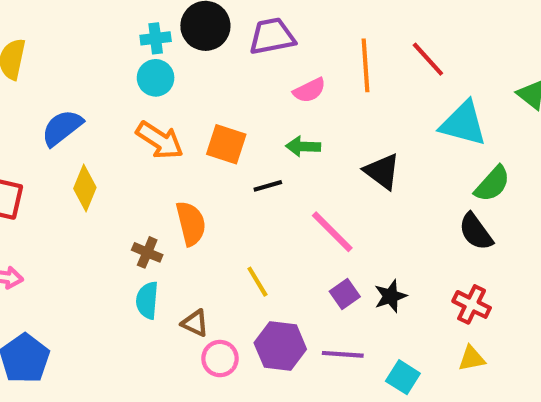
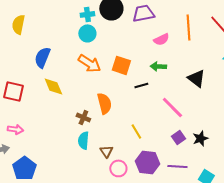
blue semicircle: (62, 128) -> (42, 57), turned -30
yellow diamond: (85, 188) -> (53, 86), turned -45
brown triangle: (195, 323) -> (106, 151), turned 32

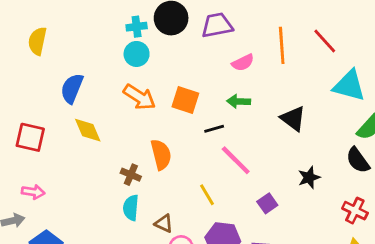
pink line: (172, 107) -> (236, 160), moved
black star: (200, 138) -> (309, 178), moved
brown triangle: (106, 151) -> (164, 223), turned -32

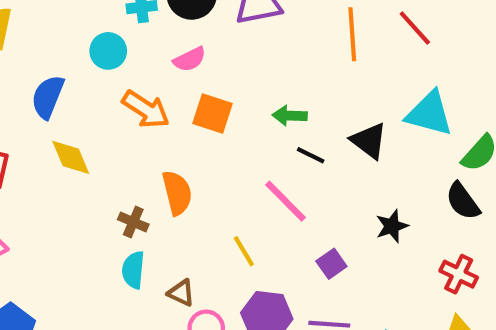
cyan circle: (137, 54) -> (108, 51), moved
pink semicircle: (243, 63) -> (190, 59), moved
cyan triangle: (349, 86) -> (429, 114), moved
black line: (214, 129) -> (311, 155), moved, turned 42

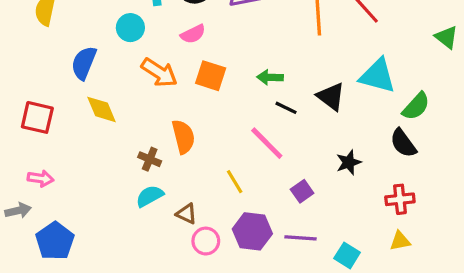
cyan semicircle: (133, 270) -> (150, 196), turned 56
red cross: (459, 274) -> (400, 199), turned -32

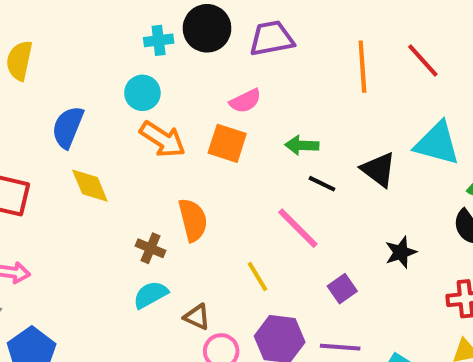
cyan circle: (130, 28) -> (142, 93), moved
pink semicircle: (193, 34) -> (245, 101), moved

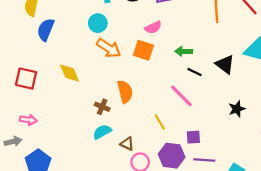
blue semicircle: (68, 127) -> (46, 30), moved
purple square: (342, 289) -> (193, 137), moved, turned 32

